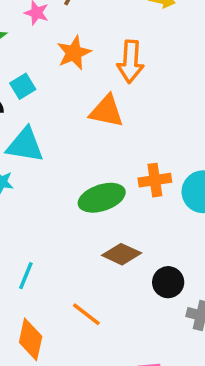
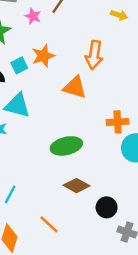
orange star: (74, 53) -> (43, 56), moved
orange cross: (155, 180) -> (118, 122), moved

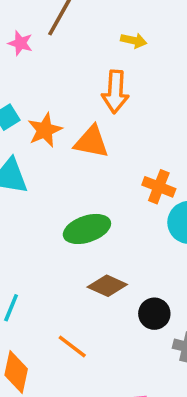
yellow arrow: (119, 15) -> (134, 40), moved
orange star: (43, 56) -> (45, 130), moved
orange cross: (118, 122) -> (159, 187), turned 30

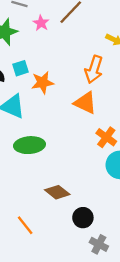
orange triangle: (91, 142) -> (85, 103), moved
green ellipse: (87, 229) -> (29, 145), moved

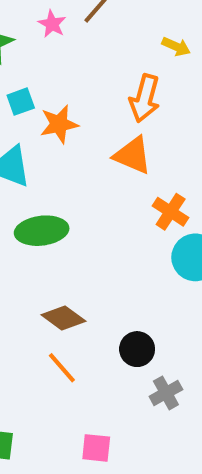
brown diamond: (57, 192) -> (63, 318), moved
orange line: (25, 225) -> (62, 368), moved
gray cross: (99, 244) -> (166, 393), turned 36

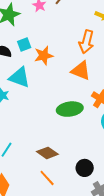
green ellipse: (42, 231) -> (70, 109), moved

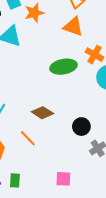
orange line: (47, 178) -> (28, 138), moved

